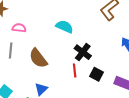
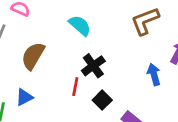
brown semicircle: (38, 58) -> (33, 56), turned 50

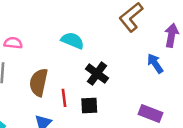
red line: (75, 87) -> (64, 98), moved
black square: (102, 100) -> (89, 106), moved, turned -30

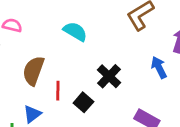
black cross: (97, 74) -> (109, 76), moved
black square: (89, 106) -> (83, 102), turned 36

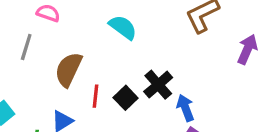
blue arrow: (159, 67) -> (185, 108), moved
black square: (83, 102) -> (126, 98), moved

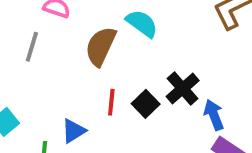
brown semicircle: (69, 69) -> (101, 46), moved

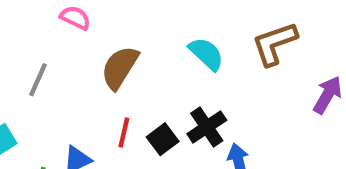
cyan semicircle: (142, 23) -> (206, 54), moved
gray line: (32, 47) -> (38, 80), moved

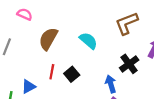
cyan semicircle: (206, 54) -> (88, 41), moved
black cross: (207, 127) -> (129, 64), moved

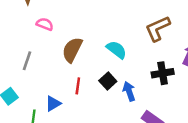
black cross: (129, 64) -> (163, 73), turned 30
black square: (72, 74) -> (108, 81), moved
blue arrow: (111, 84) -> (129, 91), moved

